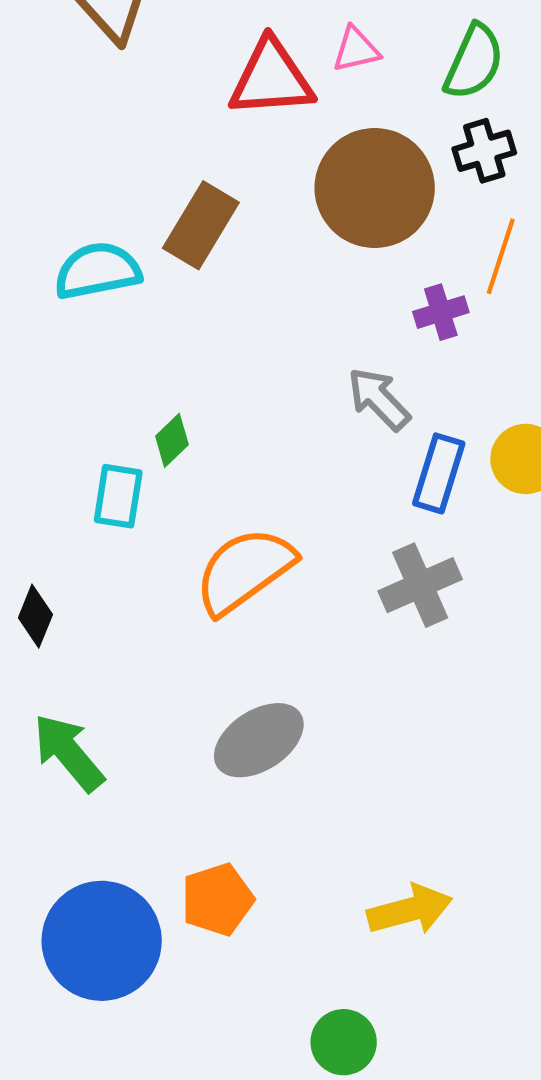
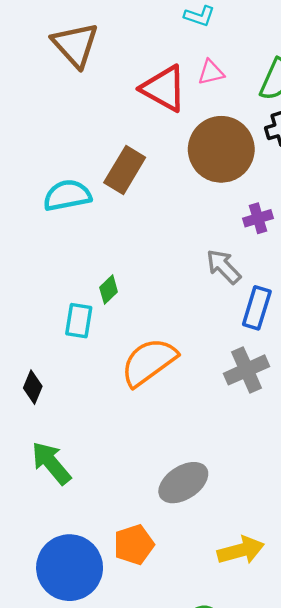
red triangle: (271, 78) -> (164, 88), turned 33
gray ellipse: (259, 740) -> (183, 483), moved

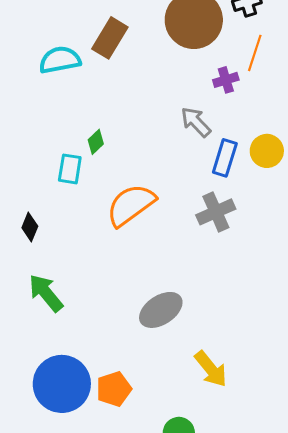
orange pentagon: (134, 545) -> (114, 389), moved
yellow arrow: (241, 550) -> (211, 369), turned 66

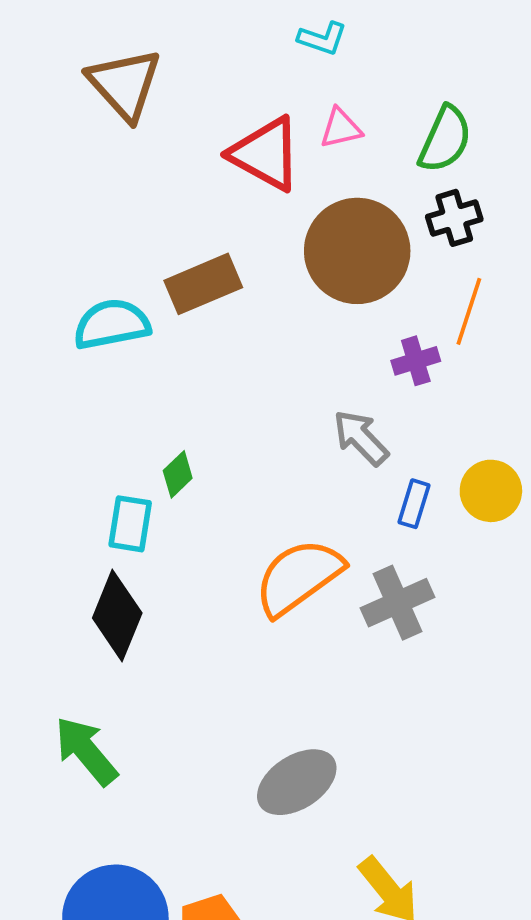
brown rectangle: (110, 38) -> (203, 284), turned 36
blue rectangle: (225, 158) -> (414, 504), size x0.7
orange semicircle: (131, 205) -> (299, 577), moved
black diamond: (30, 227) -> (117, 615), moved, size x1.6

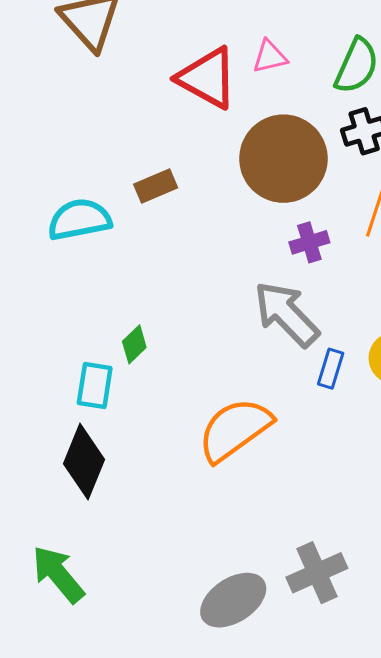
brown rectangle: (203, 284) -> (156, 186), size x0.7
purple cross: (416, 361) -> (309, 242), moved
gray arrow: (361, 438) -> (286, 314), size x1.4
gray cross: (397, 603) -> (317, 573), moved

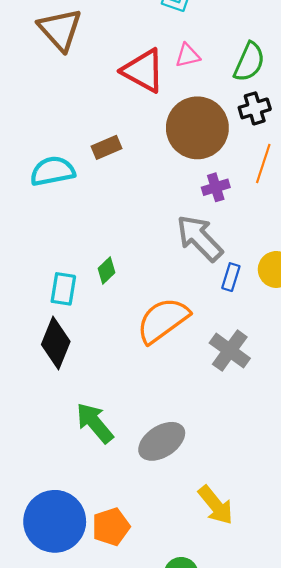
green diamond: (134, 344) -> (107, 271), moved
gray cross: (317, 573) -> (230, 351), moved, turned -30
green arrow: (58, 574) -> (95, 423), moved

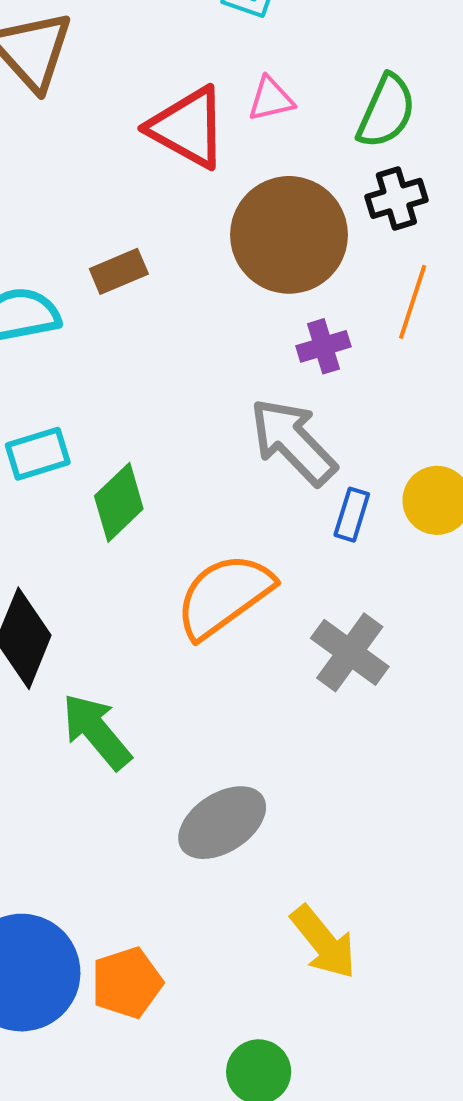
green diamond: (107, 271) -> (119, 502), size x1.5
cyan rectangle: (63, 289) -> (38, 454), moved, turned 64
green arrow: (95, 423) -> (96, 731), moved

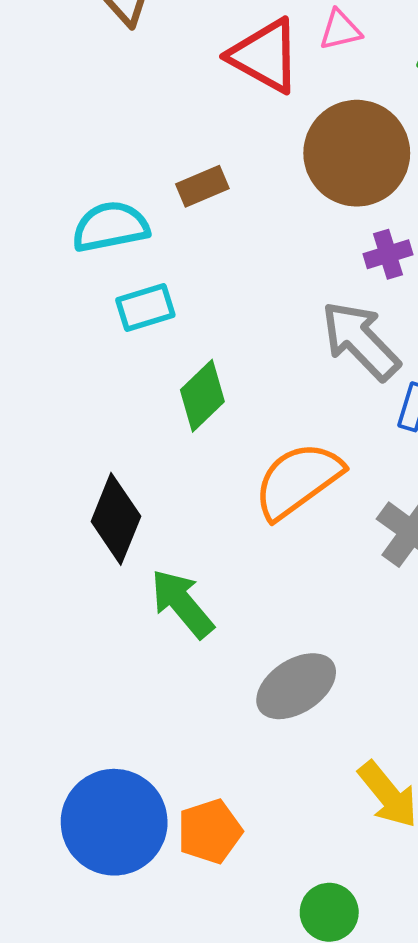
cyan rectangle: (38, 454) -> (145, 308), moved

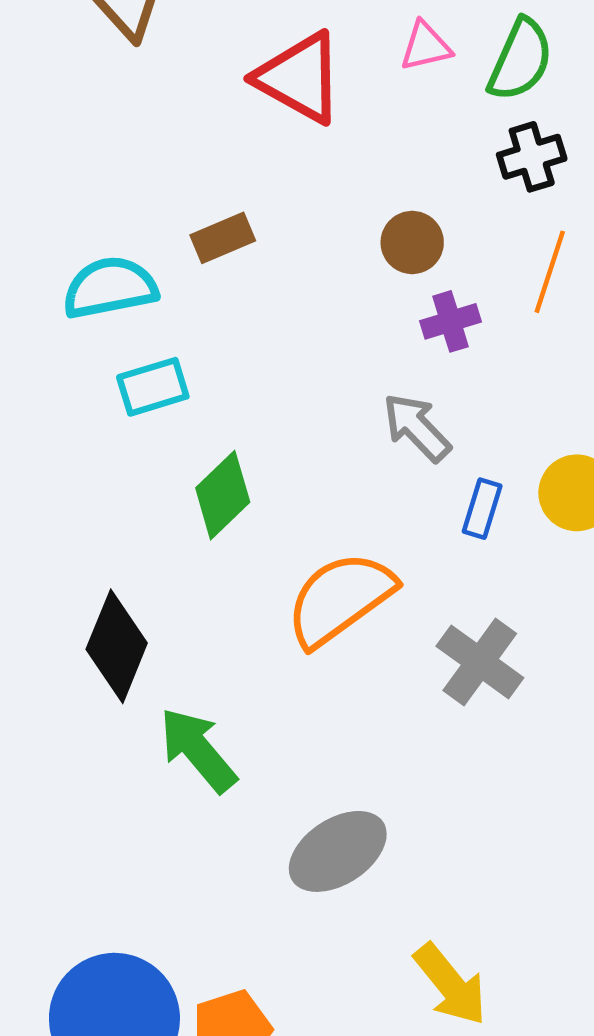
pink triangle: (340, 30) -> (426, 46), moved
brown circle: (357, 153) -> (412, 242), moved, size x0.5
gray arrow: (360, 341) -> (417, 427), size x0.7

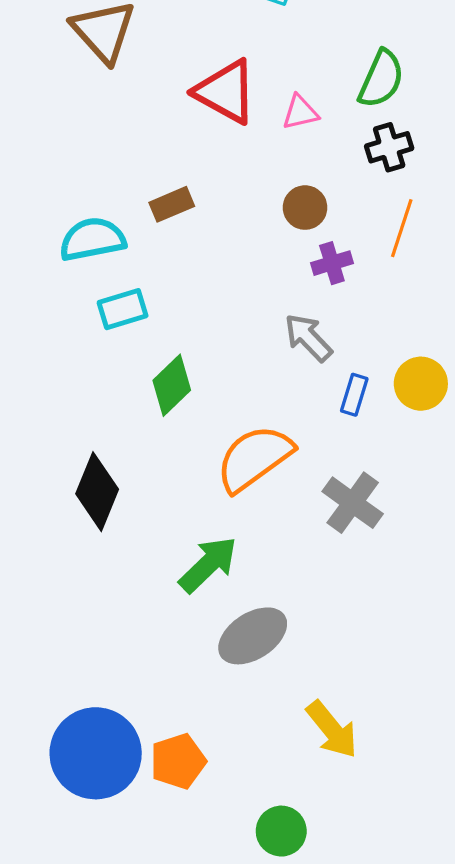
pink triangle: (426, 46) -> (300, 112), moved
green arrow: (198, 750) -> (208, 565), moved, turned 86

